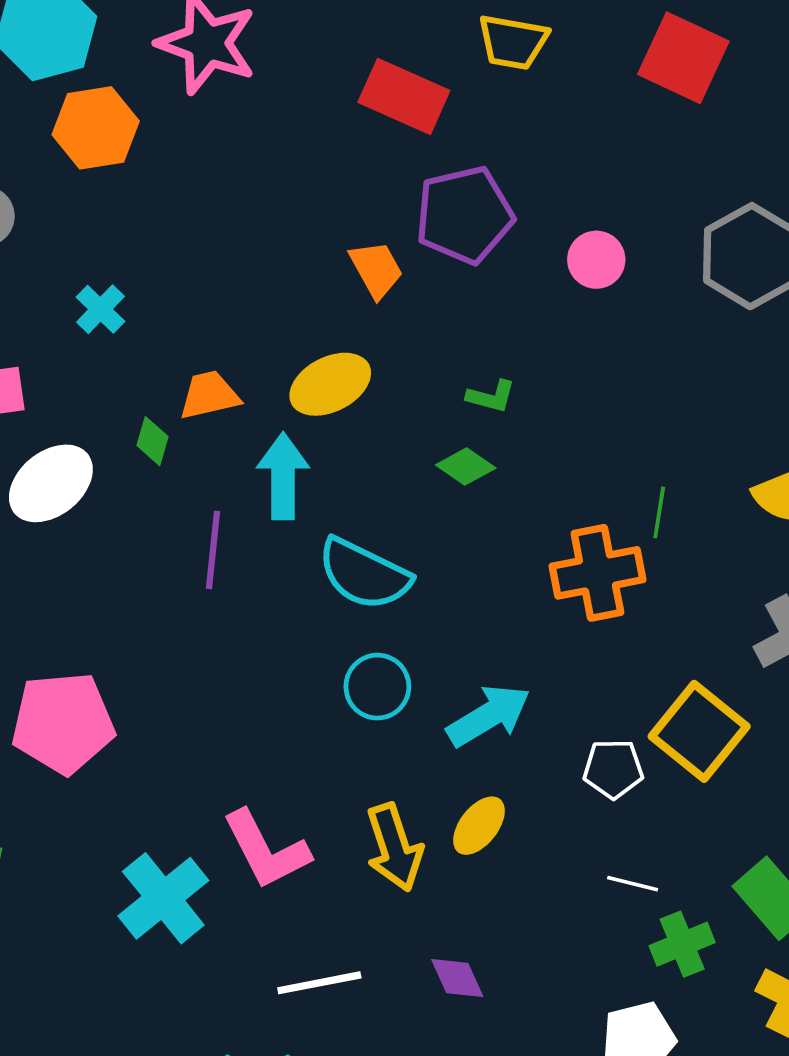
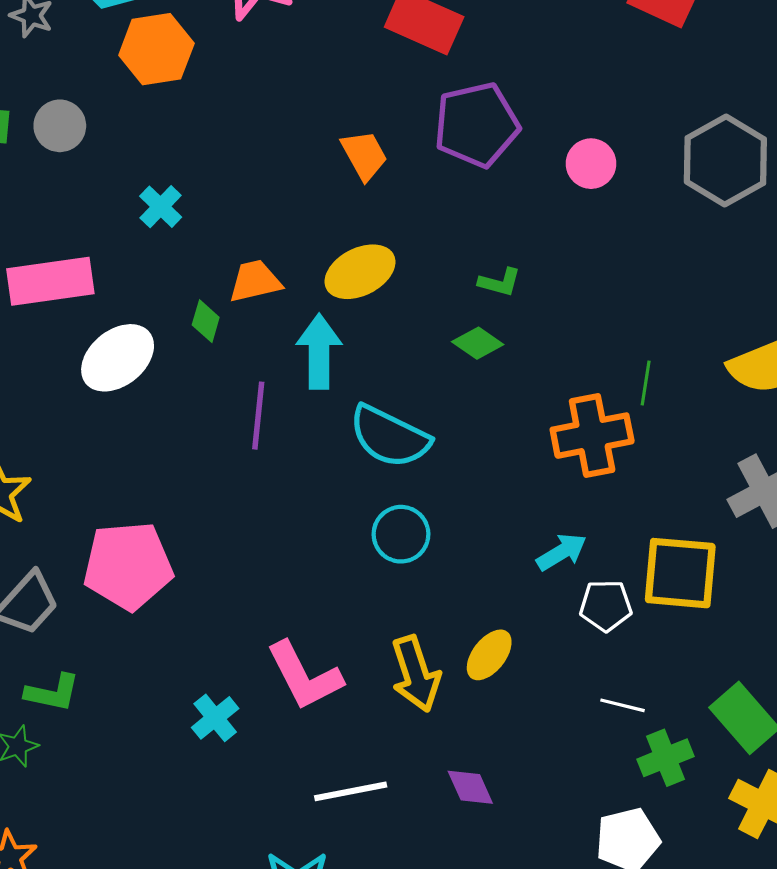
orange trapezoid: (376, 269) -> (364, 155), moved
cyan arrow: (489, 716) -> (562, 552), moved, size x0.7
yellow square: (699, 731) -> (680, 573), turned -34
cyan cross: (163, 898) -> (215, 718), size x0.6

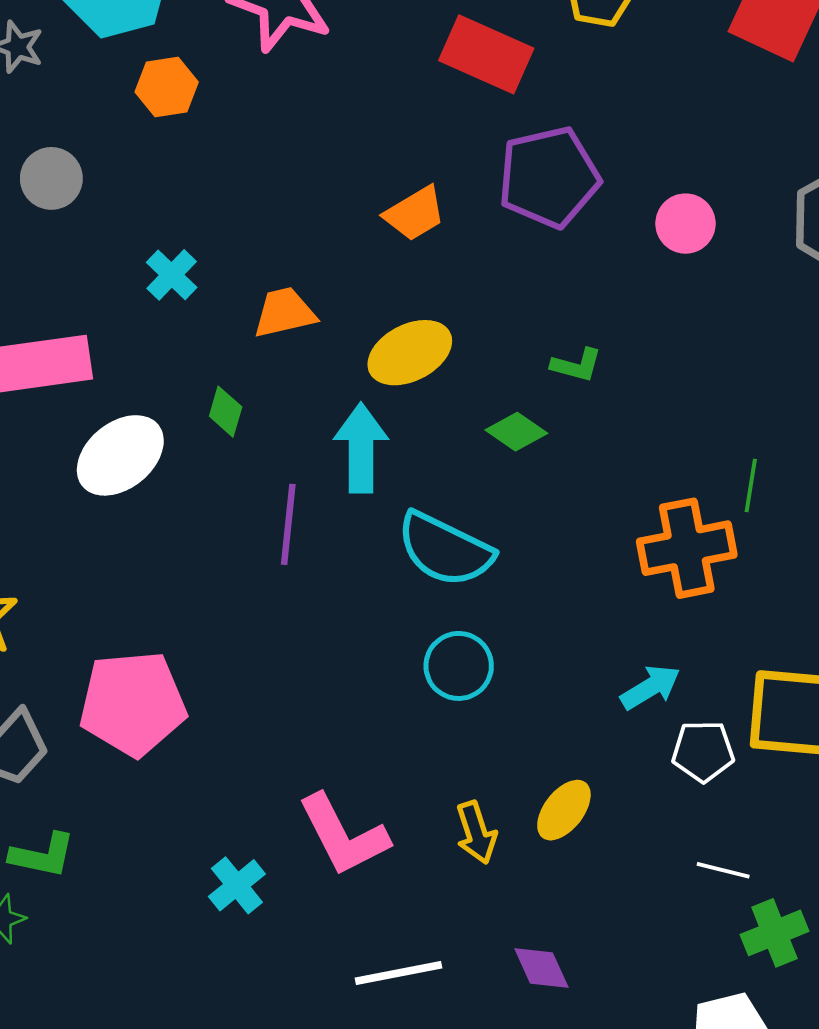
orange hexagon: (156, 49) -> (167, 87), size x0.7
orange trapezoid: (364, 155) -> (415, 214), turned 88
orange trapezoid: (255, 281) -> (284, 313), moved
green diamond: (478, 343) -> (516, 432), moved
yellow arrow: (416, 674) -> (476, 833), size x0.7

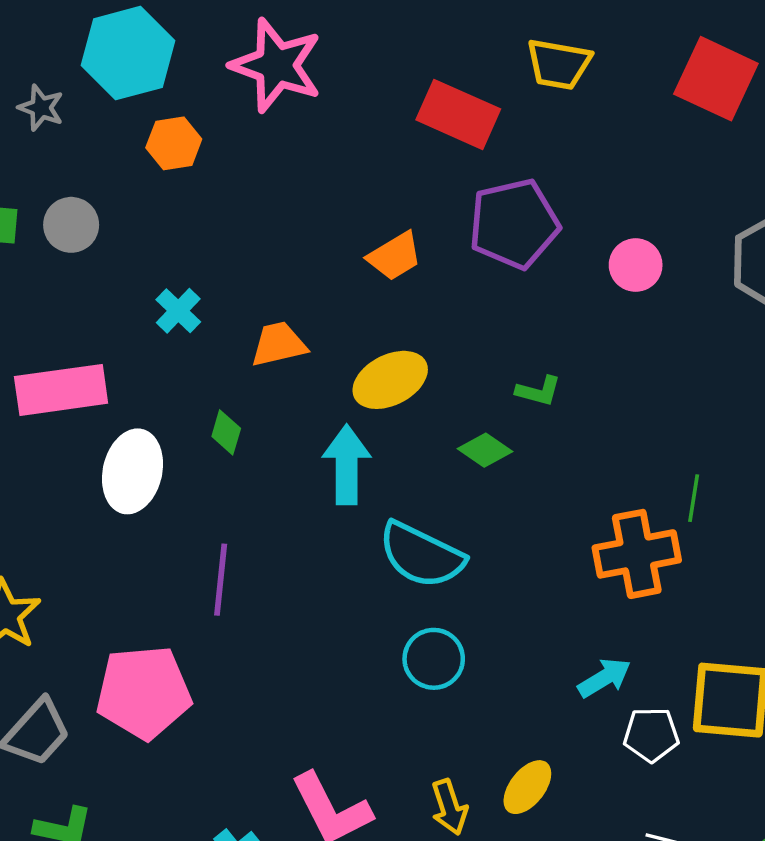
white ellipse: (120, 455) -> (132, 471), turned -38
purple line: (288, 524) -> (221, 580), moved

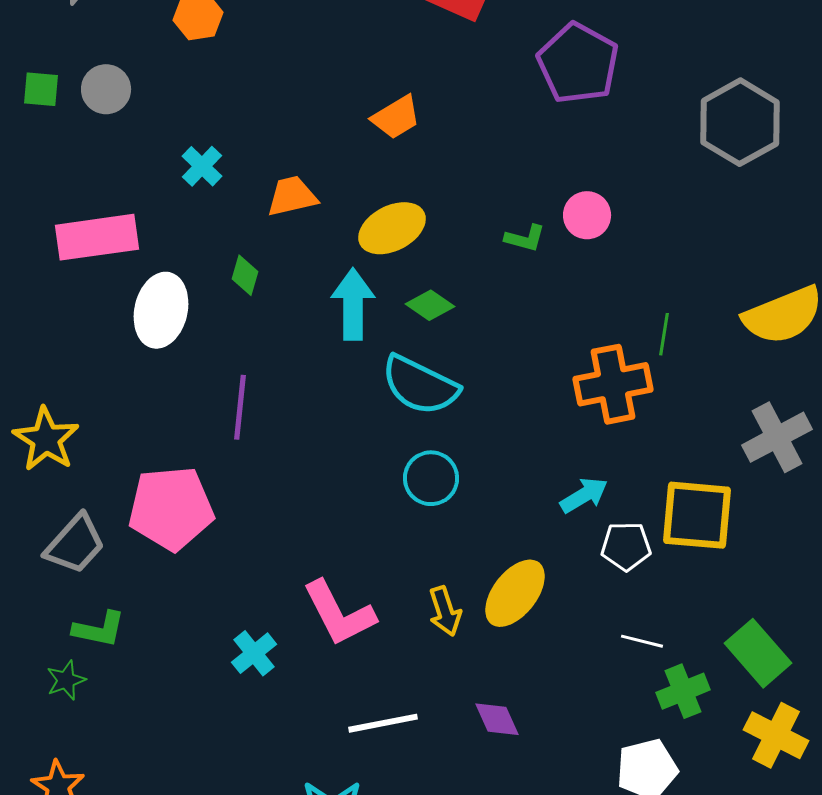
purple pentagon: (514, 224) -> (578, 63), moved, turned -30
pink circle: (636, 265) -> (587, 215), moved
green diamond: (485, 450) -> (430, 305), moved
yellow ellipse: (527, 787) -> (515, 593), size x1.4

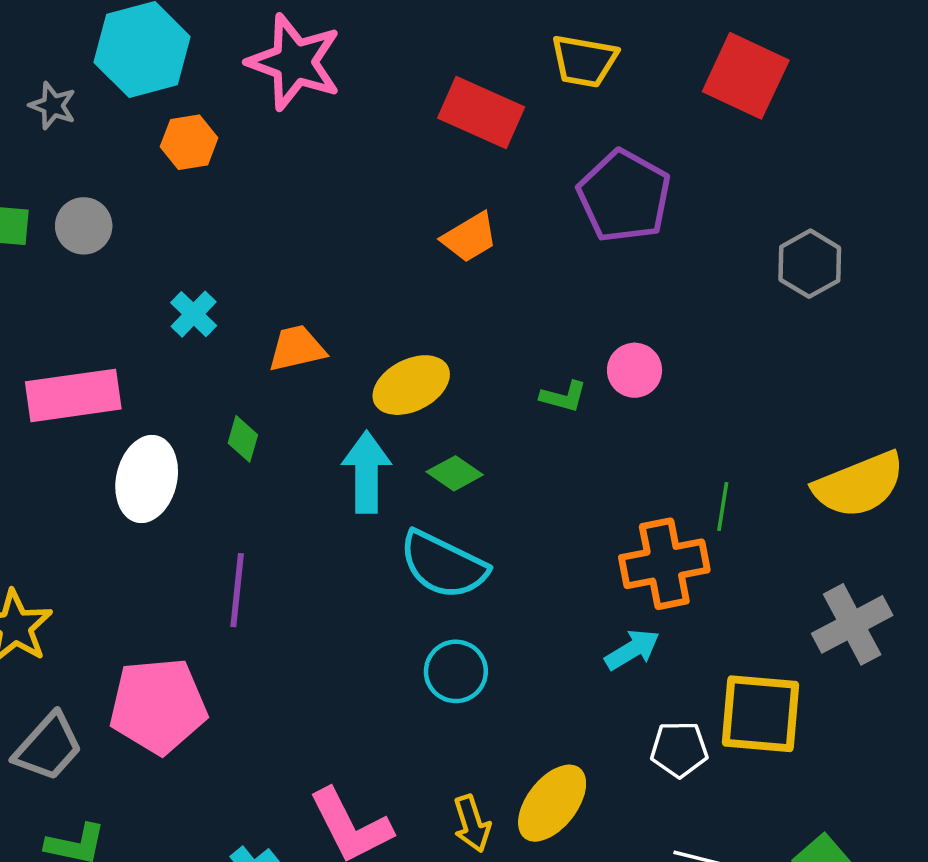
orange trapezoid: (396, 117) -> (470, 237), moved
gray hexagon: (740, 122) -> (810, 264), size x0.7
cyan arrow: (584, 495) -> (632, 650), moved

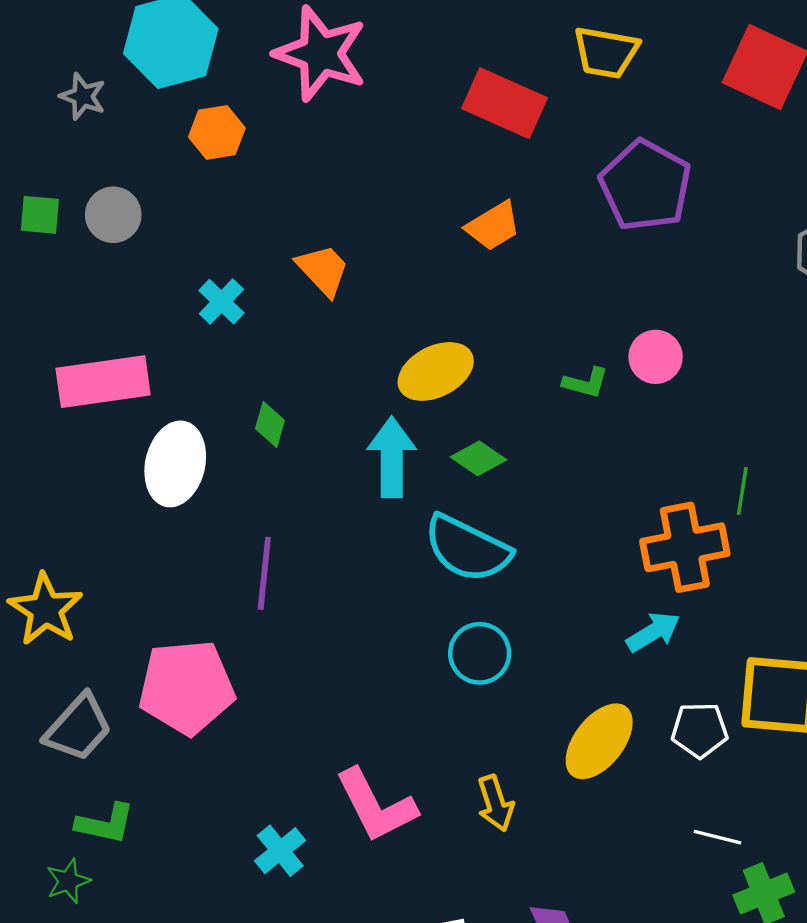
orange trapezoid: (297, 348) -> (323, 270), moved, turned 60
yellow ellipse: (552, 803) -> (599, 741), moved

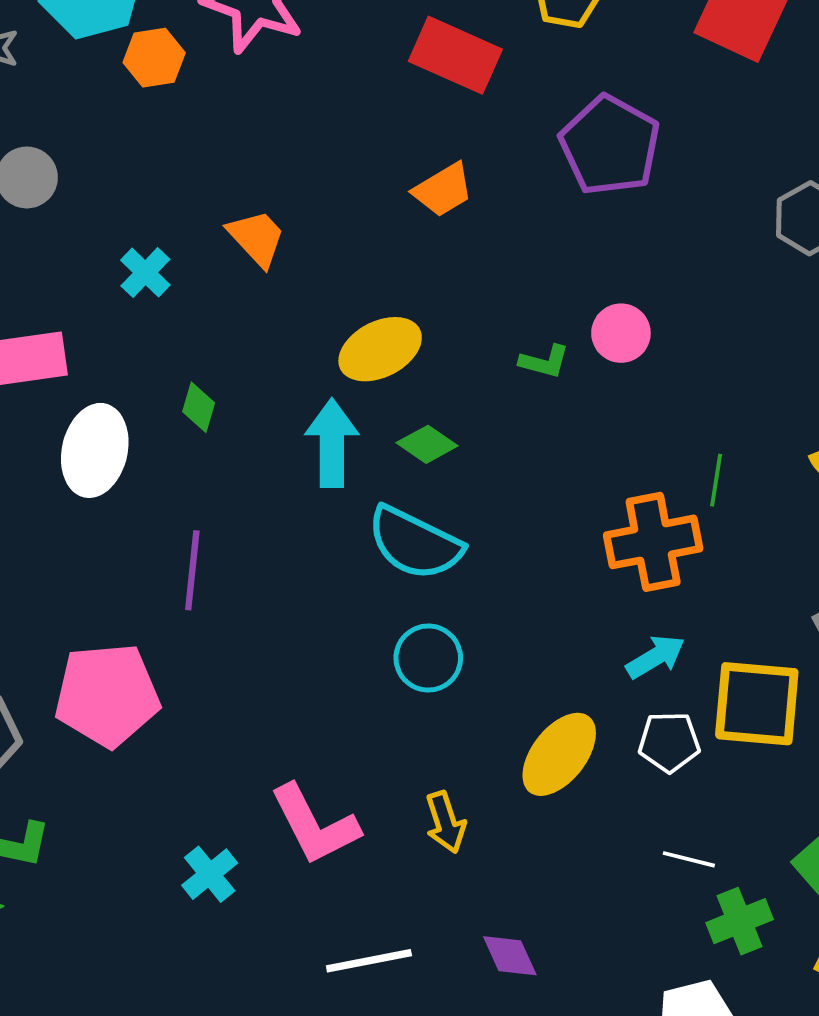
orange hexagon: (217, 132) -> (154, 58), moved
cyan arrow: (653, 632) -> (656, 657), moved

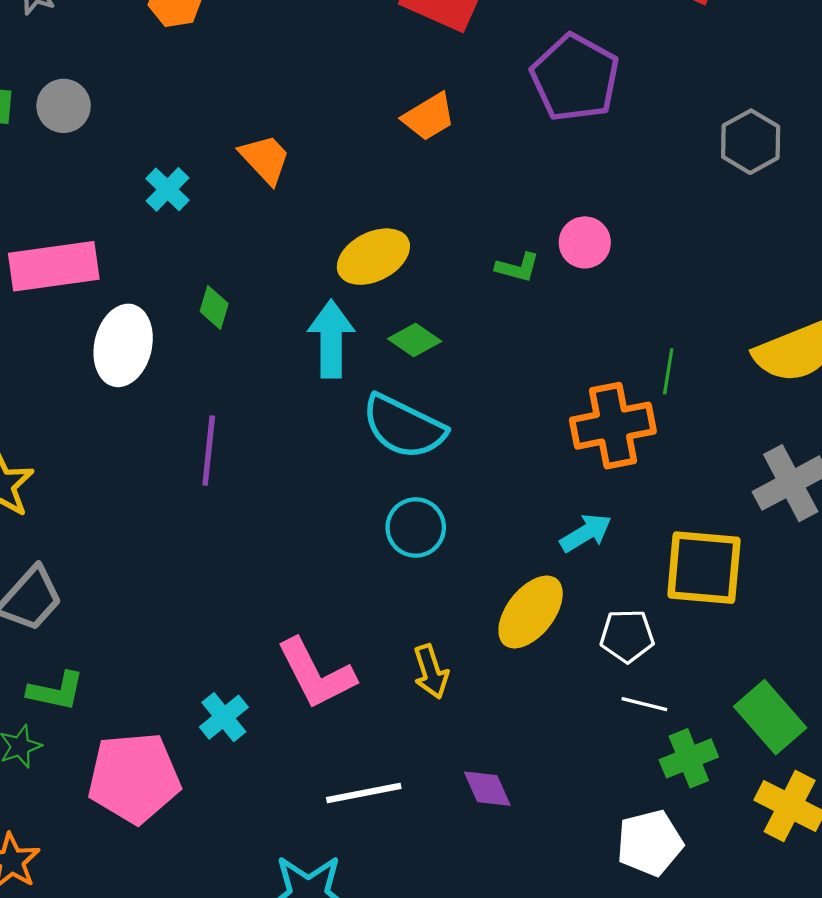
cyan arrow: (656, 657) -> (586, 533), moved
pink pentagon: (107, 695) -> (134, 778), moved
white pentagon: (669, 742) -> (627, 636), moved

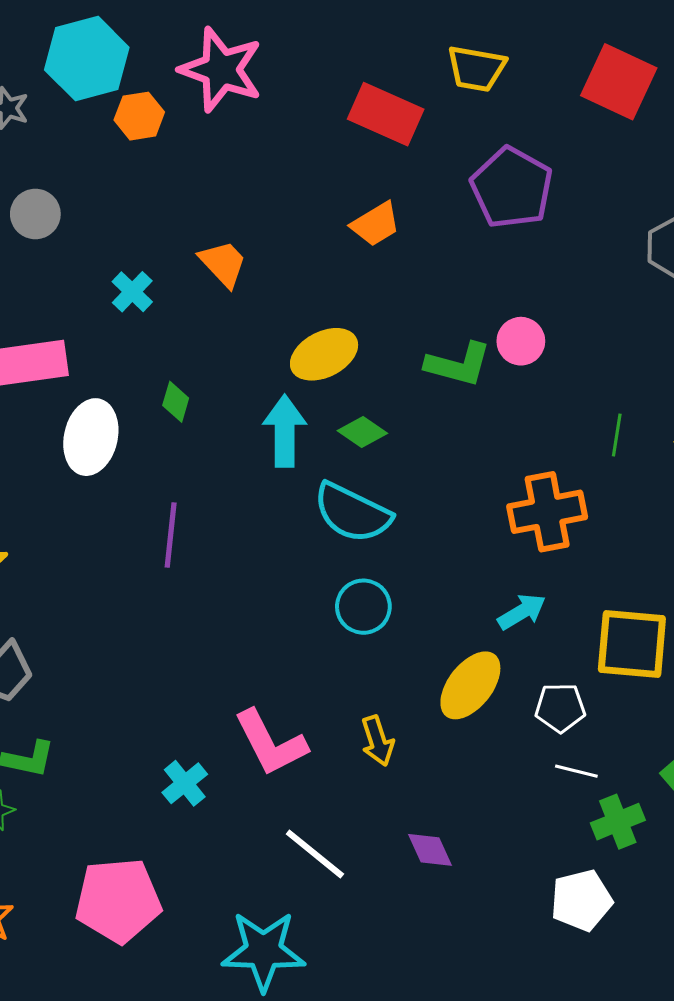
green L-shape: (518, 267) -> (458, 364), size x1.6
green line: (668, 371) -> (617, 435), moved
pink pentagon: (134, 778) -> (118, 900), moved
white line: (364, 793) -> (315, 854), turned 50

